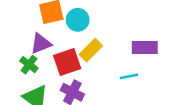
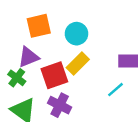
cyan circle: (78, 20) -> (76, 34), moved
cyan line: (129, 76) -> (115, 90), turned -30

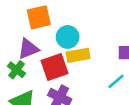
cyan circle: (76, 34) -> (68, 37), moved
yellow rectangle: (78, 64) -> (78, 55), turned 35

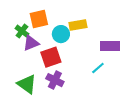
yellow rectangle: (78, 55) -> (78, 25), moved
green cross: (17, 70) -> (22, 31), moved

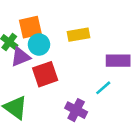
cyan circle: (61, 34) -> (39, 45), moved
purple cross: (55, 80) -> (76, 110), moved

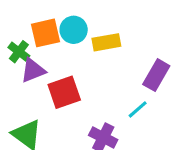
cyan circle: (39, 45) -> (74, 30), moved
purple rectangle: (118, 61) -> (156, 75), turned -60

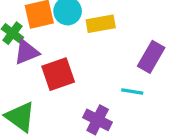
cyan line: (138, 109) -> (132, 92), turned 50

